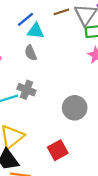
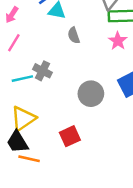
gray semicircle: (31, 53) -> (74, 35), moved

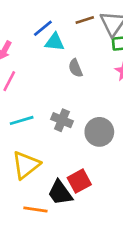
gray cross: (42, 71) -> (62, 120), moved
black trapezoid: (17, 142) -> (60, 193), moved

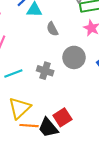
gray circle: (99, 132) -> (74, 57), moved
orange line: (35, 210) -> (29, 126), moved

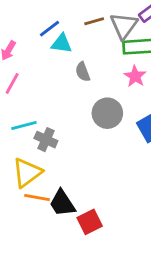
gray cross: (45, 71) -> (46, 140), moved
red square: (62, 117) -> (90, 222), moved

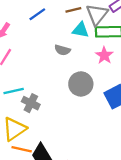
cyan triangle: (61, 44) -> (80, 30), moved
gray semicircle: (83, 72) -> (62, 50), turned -56

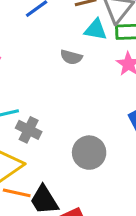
gray circle: (81, 84) -> (89, 153), moved

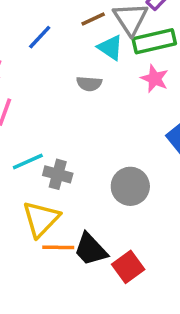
cyan triangle: (96, 30) -> (110, 48), turned 35

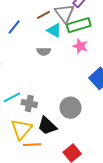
black trapezoid: (91, 249) -> (47, 126), moved

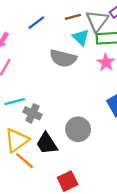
gray semicircle: (44, 51) -> (63, 58), size x1.6
orange line: (32, 145) -> (25, 161), turned 30

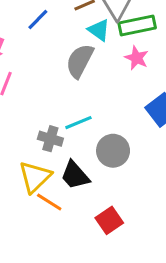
gray semicircle: (63, 58) -> (80, 61), turned 112
cyan line: (15, 102) -> (78, 123), moved

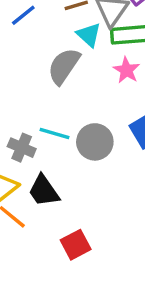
cyan line: (78, 123) -> (54, 134), turned 32
gray circle: (113, 151) -> (95, 142), moved

